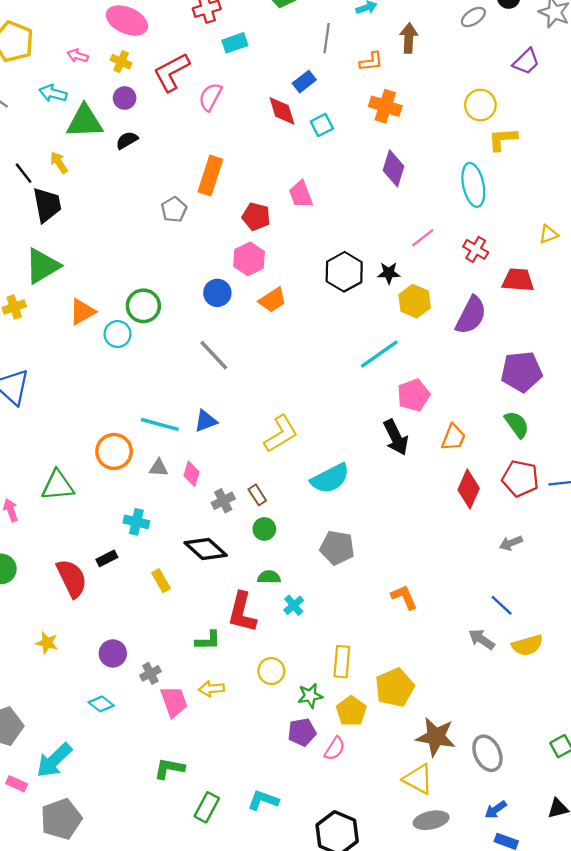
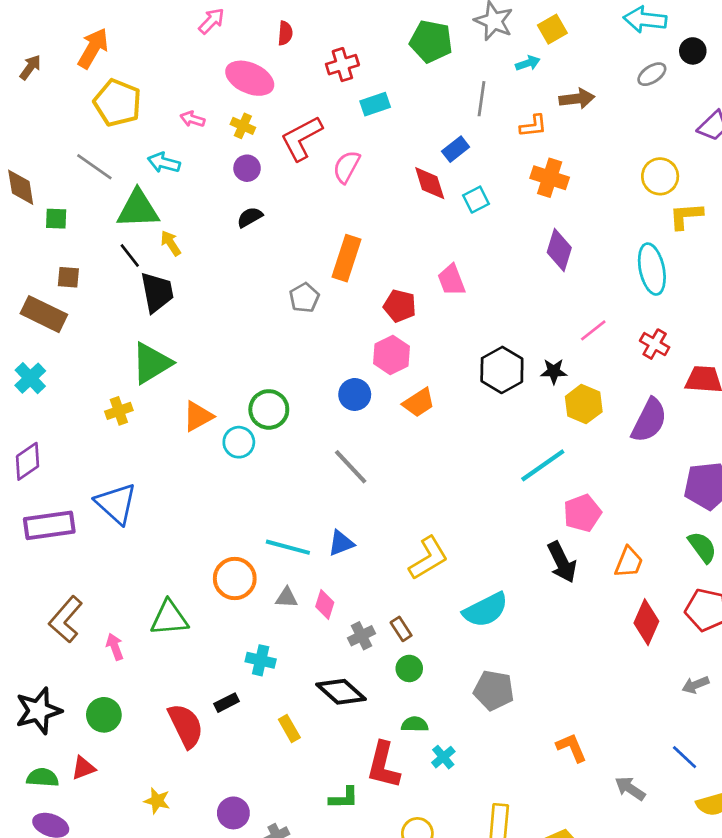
brown arrow: (409, 38) -> (577, 99), turned 80
green triangle: (85, 121) -> (138, 209), moved
gray arrow: (482, 639) -> (630, 788), moved

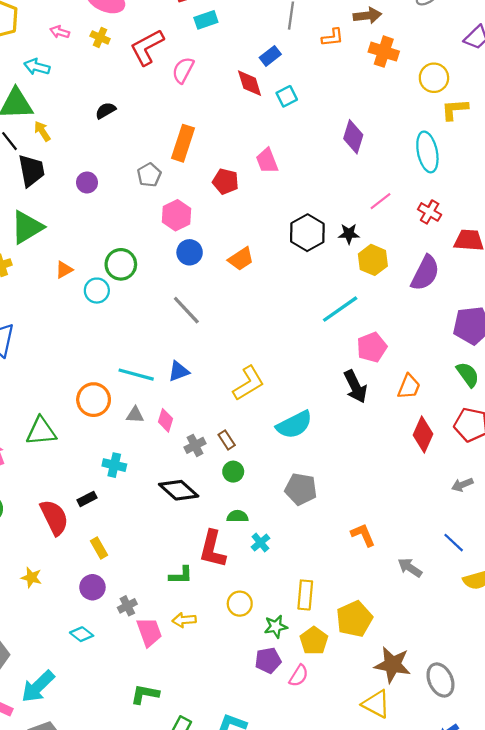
purple circle: (247, 168) -> (87, 182), moved
orange cross: (550, 178) -> (384, 52), moved
pink hexagon: (392, 355) -> (176, 215), moved
orange triangle: (198, 416) -> (64, 270), size x0.7
yellow rectangle: (289, 728) -> (99, 548), moved

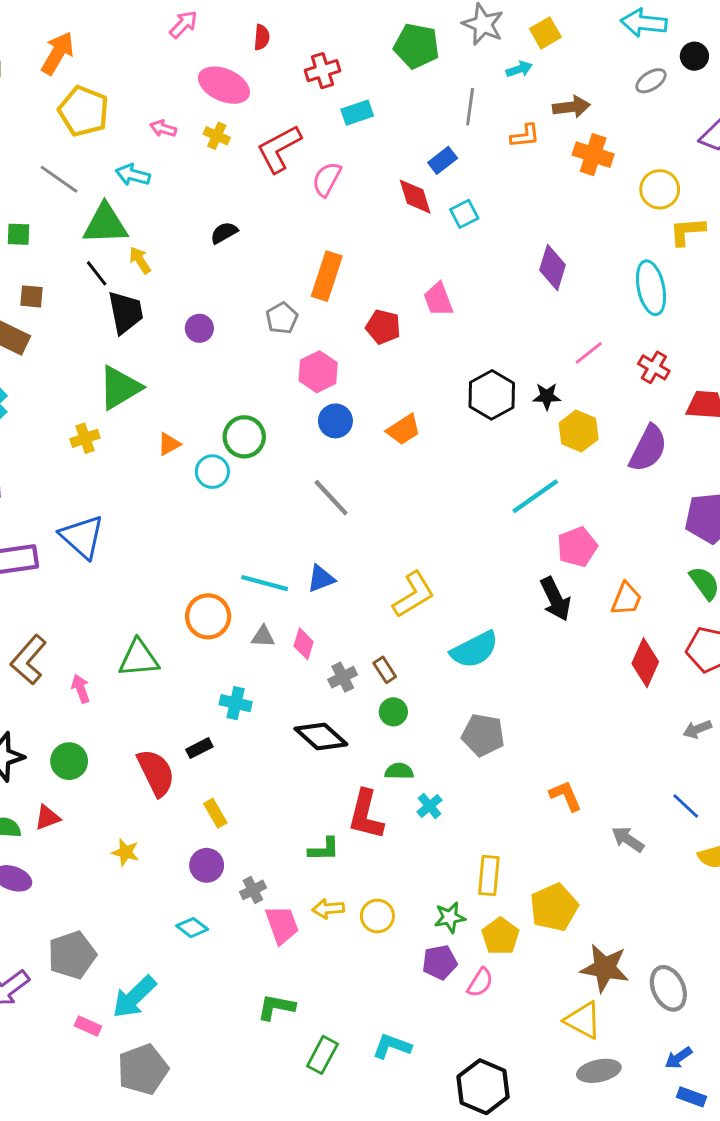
yellow circle: (240, 604) -> (377, 916), moved

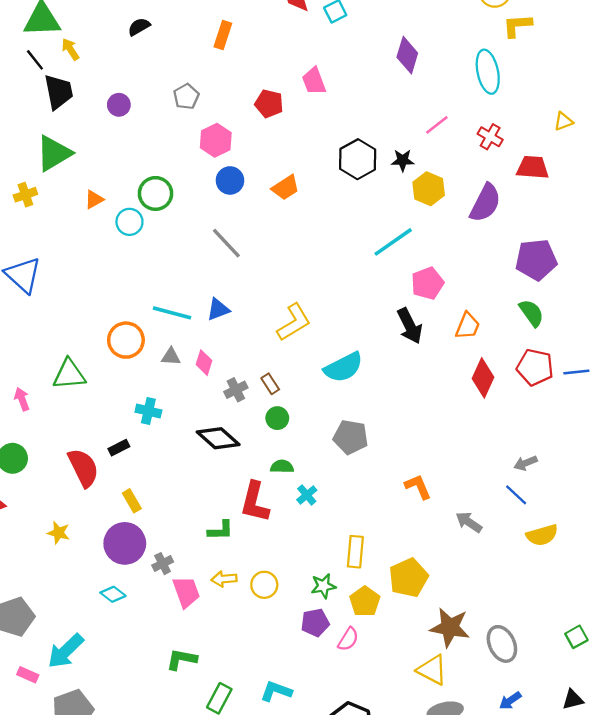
orange rectangle: (327, 276) -> (223, 35), moved, size x0.7
gray arrow: (697, 729) -> (526, 463), moved
purple circle: (207, 865) -> (125, 543), size x1.5

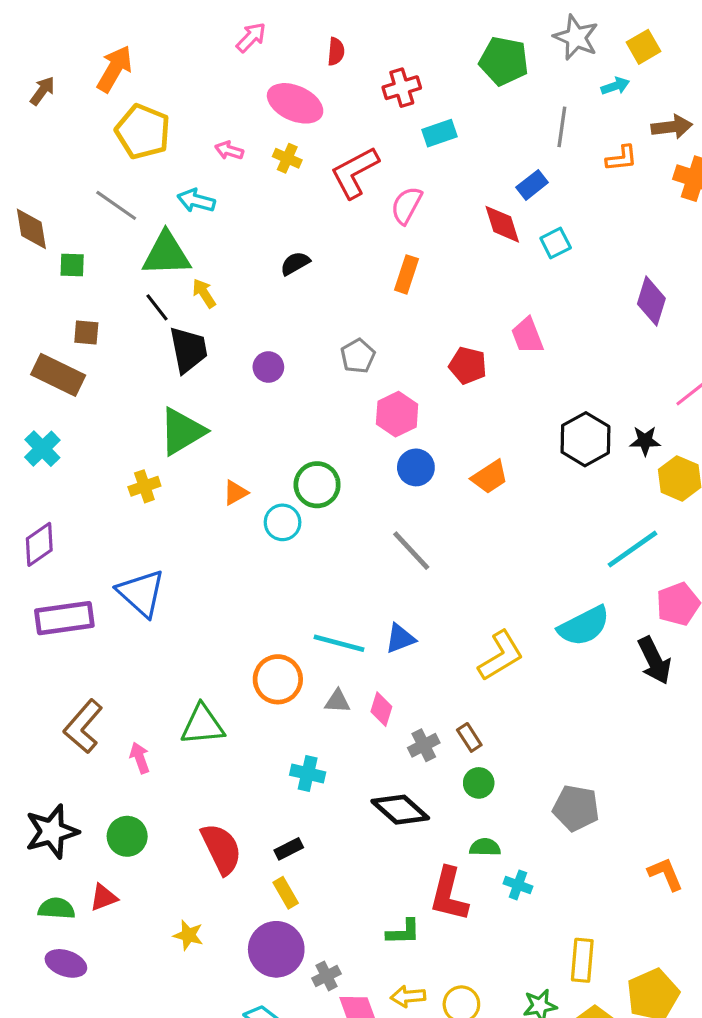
cyan semicircle: (343, 367) -> (584, 626), moved
black rectangle: (119, 448) -> (289, 849), moved
cyan cross: (307, 495) -> (518, 885), turned -30

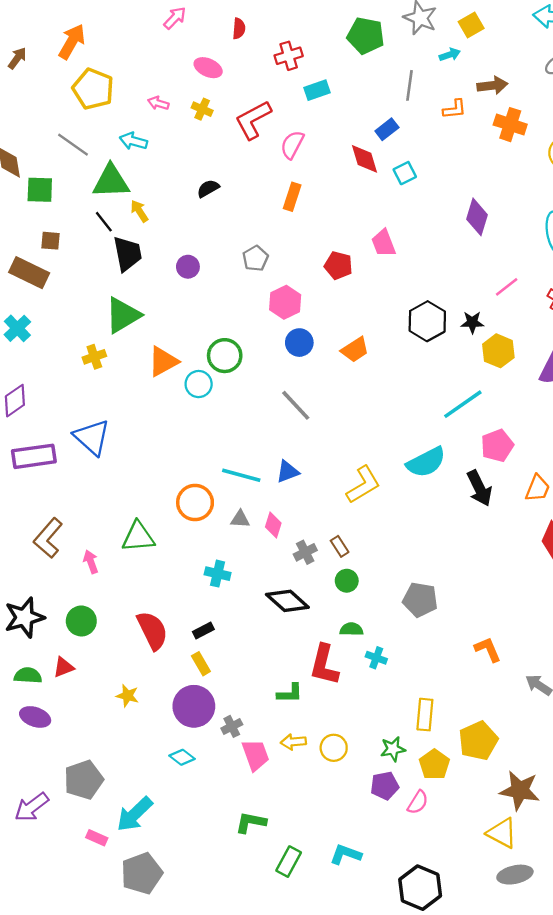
pink ellipse: (295, 103) -> (208, 68), size x0.7
green square: (72, 265) -> (40, 190), size x1.4
orange triangle: (235, 493) -> (163, 361), size x1.6

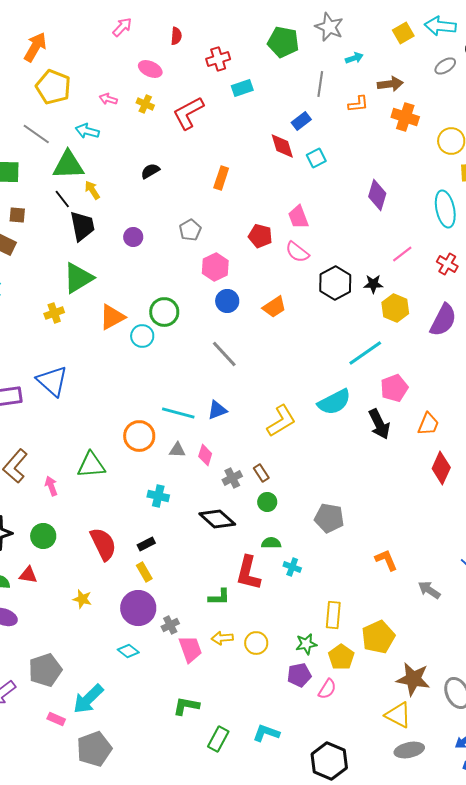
yellow square: (471, 25) -> (403, 33), moved
pink semicircle: (292, 145) -> (297, 252), moved, turned -80
red triangle: (64, 667) -> (28, 575), turned 30

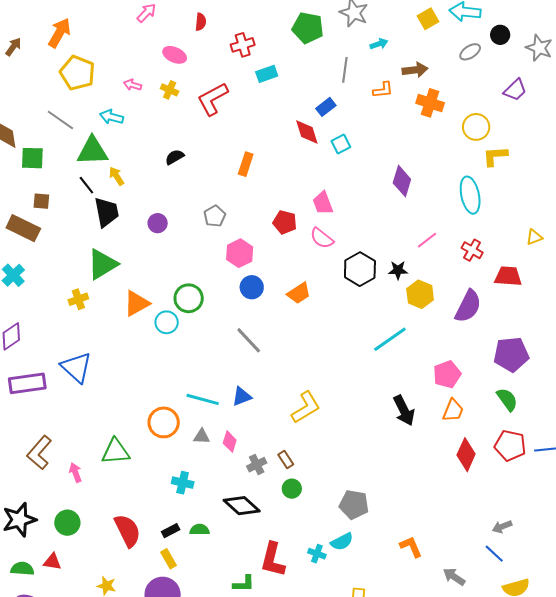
pink pentagon: (394, 388) -> (447, 374), moved
cyan semicircle: (334, 402) -> (342, 542), moved, size x0.7
green semicircle: (271, 543) -> (200, 530), moved

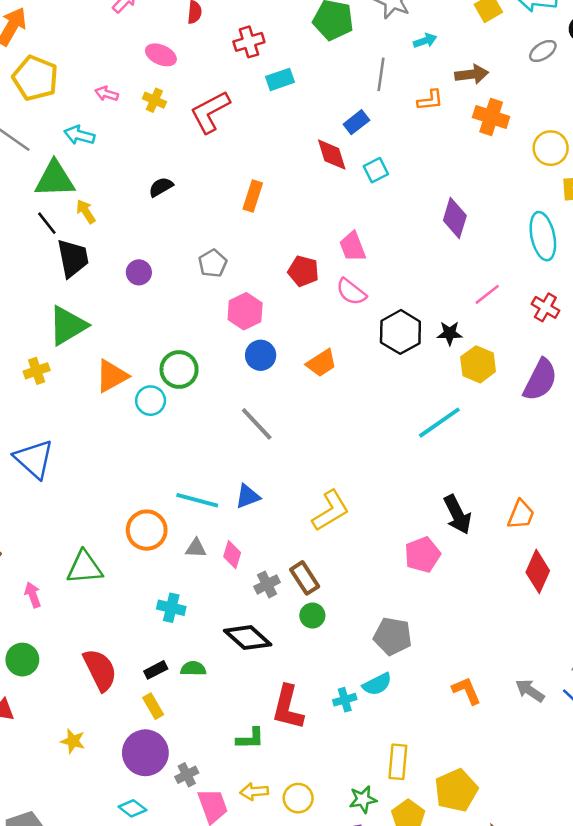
pink pentagon: (447, 374) -> (422, 555), moved
brown rectangle: (286, 460) -> (305, 578), size x1.4
cyan cross: (317, 554) -> (345, 700), turned -36
gray arrow: (454, 577) -> (530, 691), moved

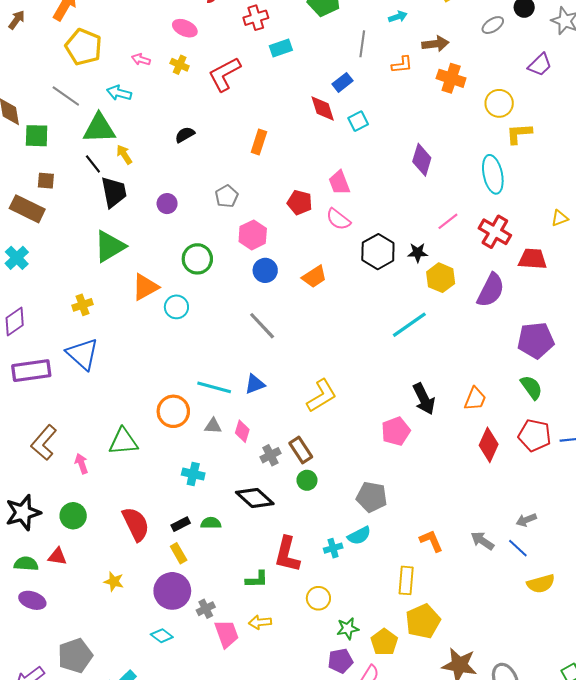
red cross: (545, 307) -> (495, 232), size x1.4
green circle: (179, 370) -> (197, 259), moved
yellow cross: (37, 371) -> (82, 305), moved
yellow rectangle: (398, 762) -> (406, 580), moved
yellow circle: (298, 798) -> (318, 598), moved

